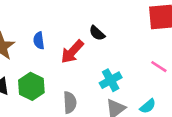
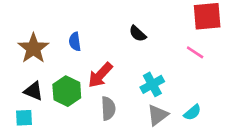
red arrow: (72, 52) -> (100, 75), moved
pink line: (159, 67) -> (195, 52), moved

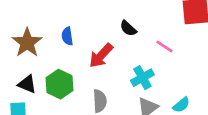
pink line: (195, 52) -> (165, 47), moved
red arrow: (100, 75) -> (101, 56), moved

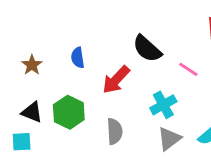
black semicircle: (128, 28) -> (147, 49), size x1.5
brown star: (27, 43) -> (32, 65), size x0.6

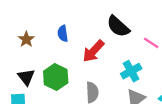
black triangle: (32, 112) -> (26, 77), turned 30

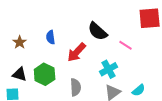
black triangle: (26, 77) -> (20, 74), turned -35

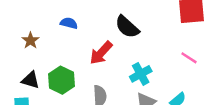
blue semicircle: (51, 37) -> (69, 23), moved, turned 112
pink line: (126, 45) -> (189, 58), moved

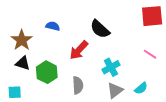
brown star: (30, 40) -> (22, 40), size x1.5
black triangle: (30, 80) -> (23, 63), moved

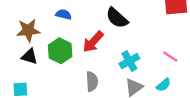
brown star: (22, 40) -> (28, 30), turned 30
pink line: (150, 54) -> (170, 56), moved
green hexagon: (47, 72) -> (60, 51), moved

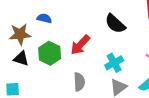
blue semicircle: (64, 14) -> (44, 18), moved
black semicircle: (117, 18) -> (115, 24), moved

